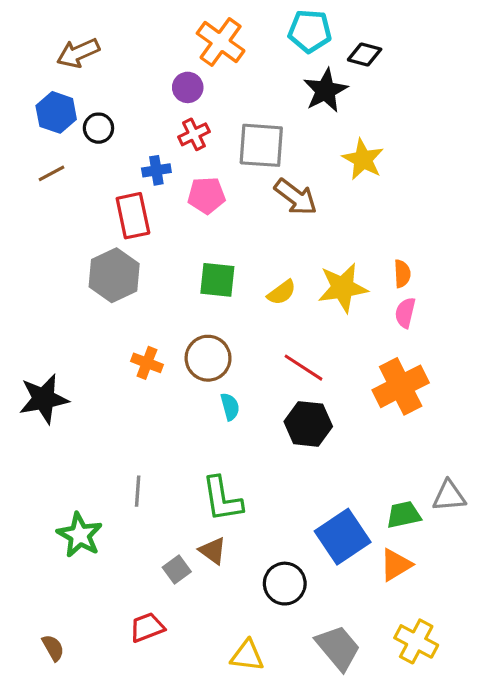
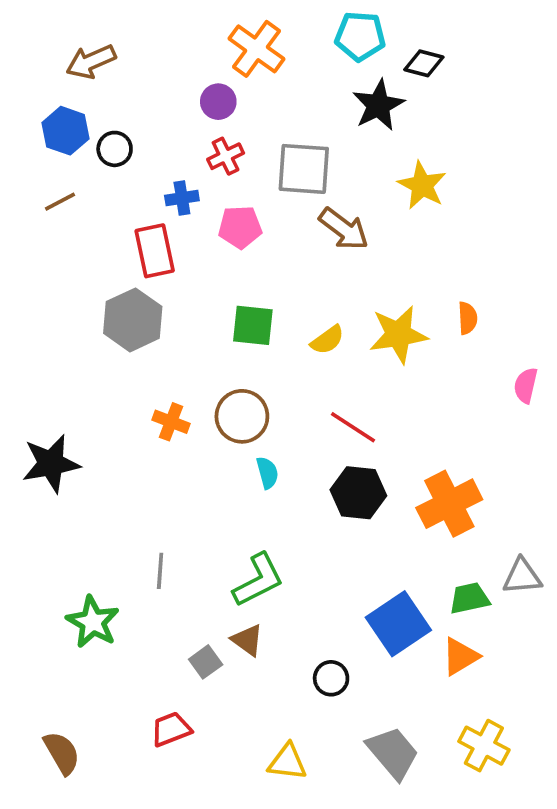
pink semicircle: (405, 313) -> (526, 385), moved
orange cross: (401, 386) -> (449, 504), moved
green L-shape: (222, 499) -> (258, 580), turned -108
black circle: (285, 584) -> (331, 678), size x0.7
brown semicircle: (53, 648) -> (62, 753), size x1.4

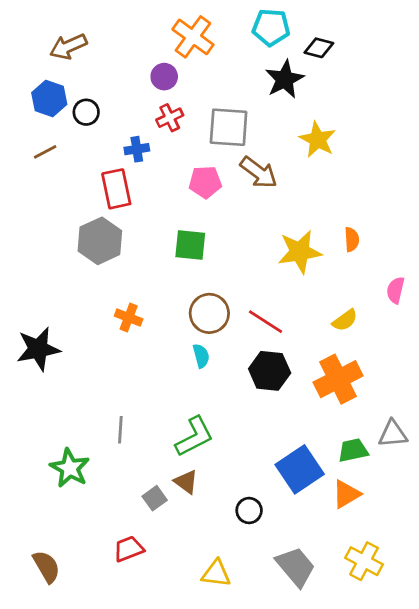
pink pentagon: (240, 227) -> (205, 182), moved
yellow semicircle: (327, 340) -> (345, 320), moved
brown circle: (242, 416) -> (209, 313), moved

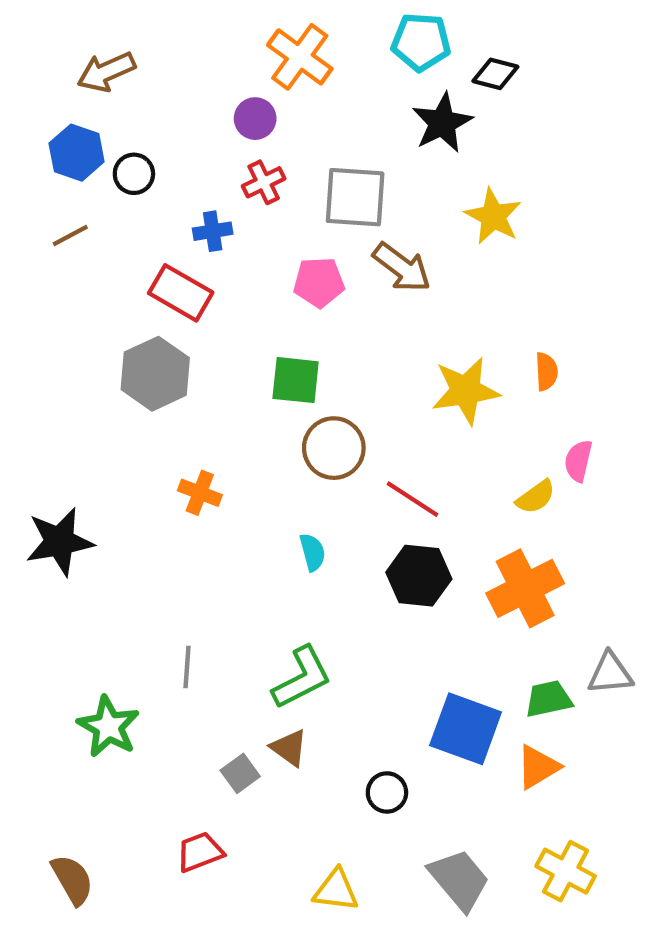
red rectangle: (116, 189) -> (181, 293), turned -48
pink semicircle: (396, 290) -> (578, 461), moved
brown circle: (209, 313) -> (334, 448), moved
blue square: (300, 469) -> (466, 729), turned -36

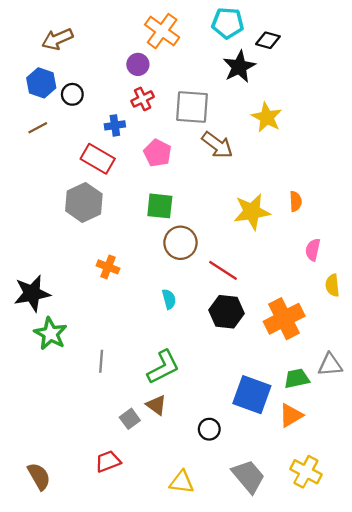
pink pentagon: (319, 282) -> (157, 153), moved, turned 30
yellow semicircle: (536, 497) -> (332, 285), moved, turned 120
green star: (108, 727) -> (50, 334), moved

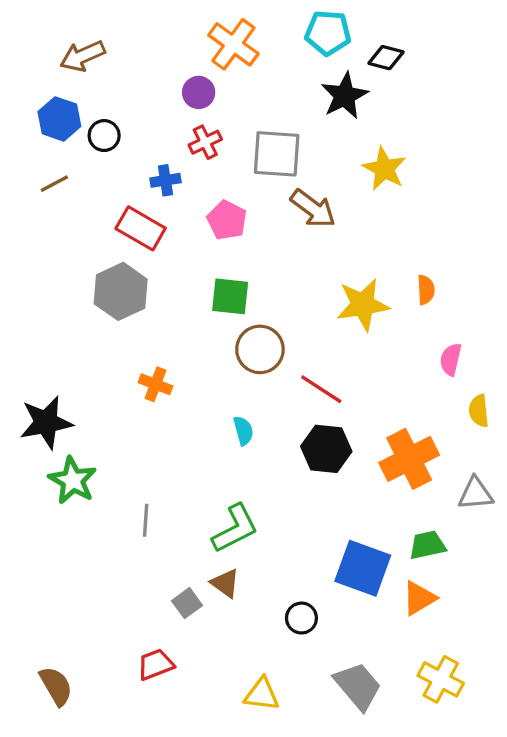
gray triangle: (330, 365) -> (476, 494), moved

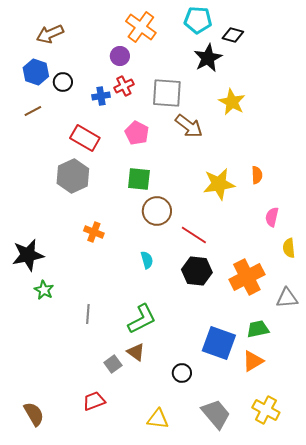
blue cross: (165, 180) -> (101, 96), moved
green star: (73, 480) -> (44, 290), size x0.7

